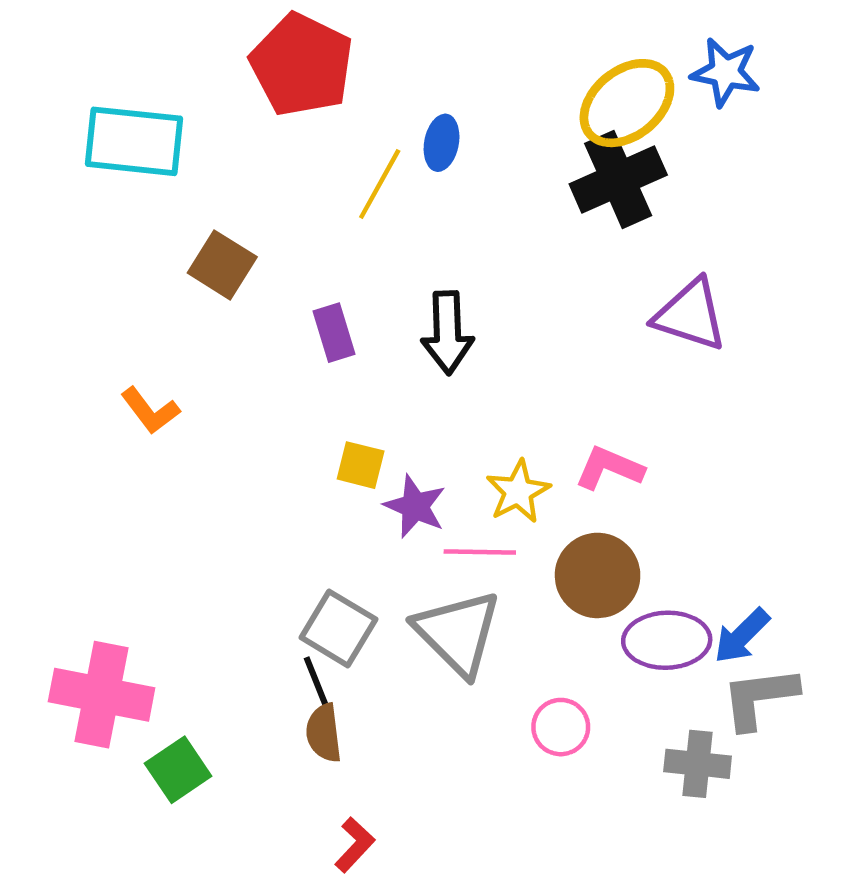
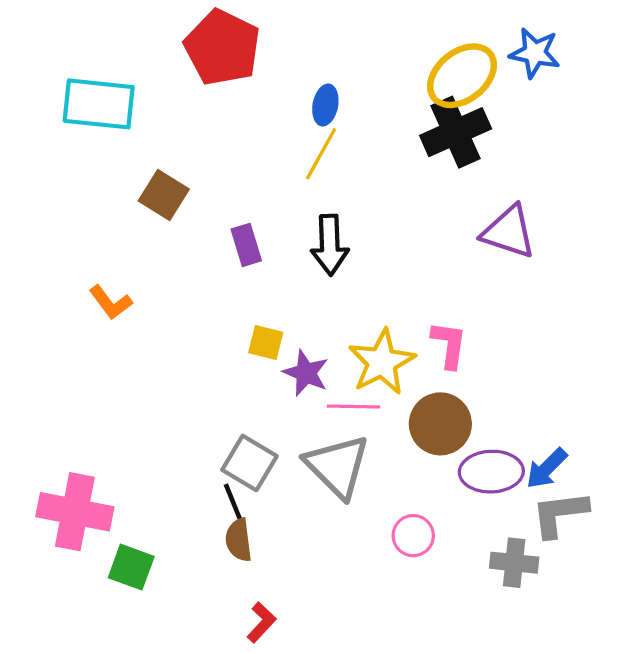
yellow line: (380, 184) -> (321, 154), moved
pink L-shape: (609, 468) -> (449, 345), turned 75
yellow star: (518, 492) -> (382, 362), size x1.4
green square: (178, 770) -> (131, 567), turned -36

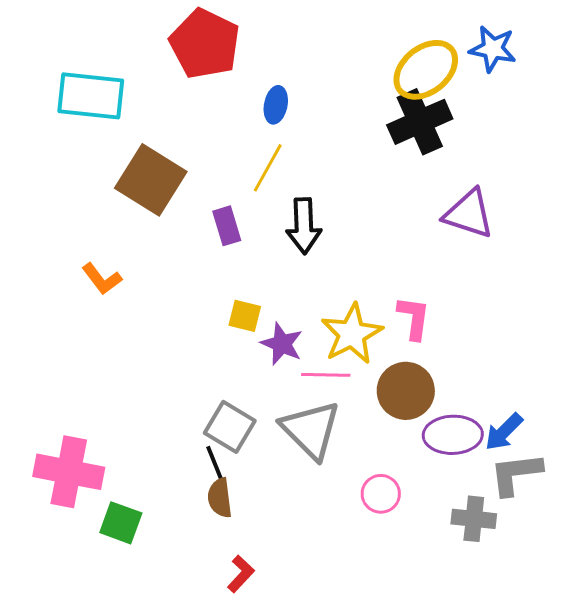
blue ellipse: (325, 105) -> (276, 105), moved
yellow line: (321, 154) -> (268, 168), moved
brown square: (164, 195) -> (151, 180), size x1.5

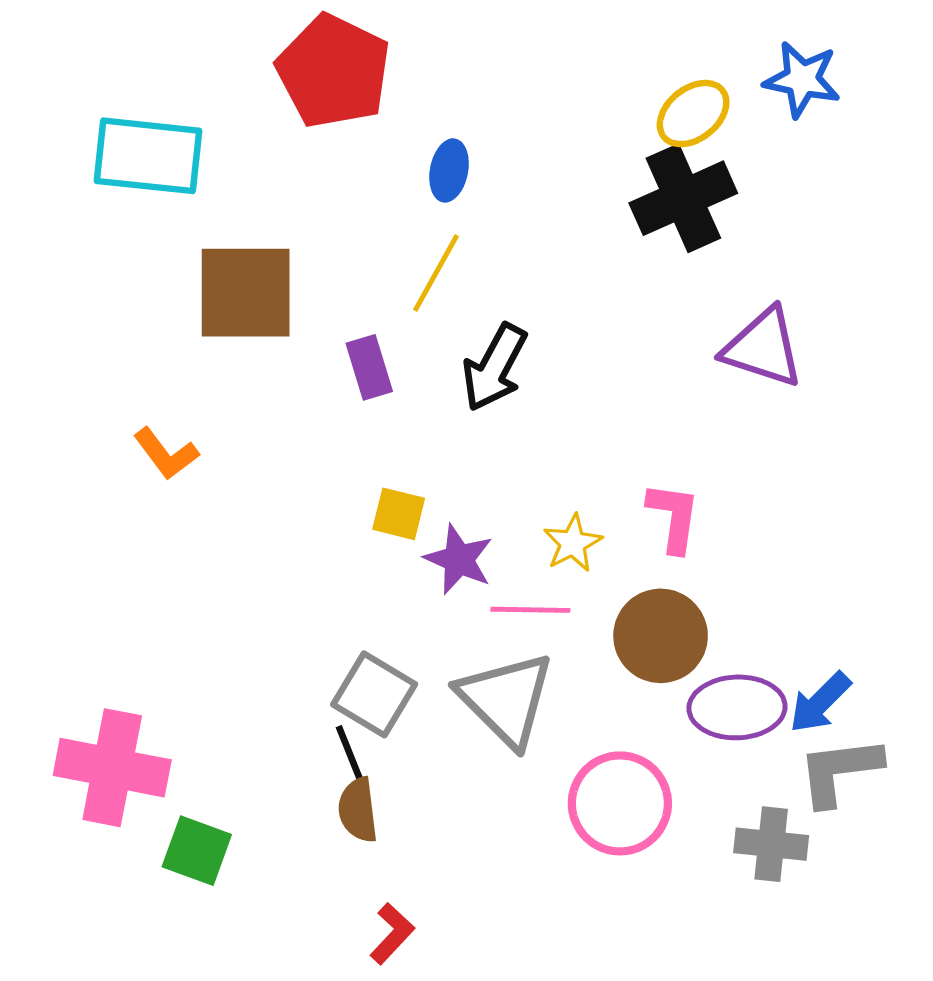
yellow ellipse: (426, 70) -> (693, 114), size x0.7
brown square: (151, 180) -> (246, 293), turned -32
black arrow: (304, 226) -> (495, 367), turned 30
yellow star: (352, 334) -> (573, 543), size x0.6
pink circle: (381, 494) -> (620, 803), size x1.6

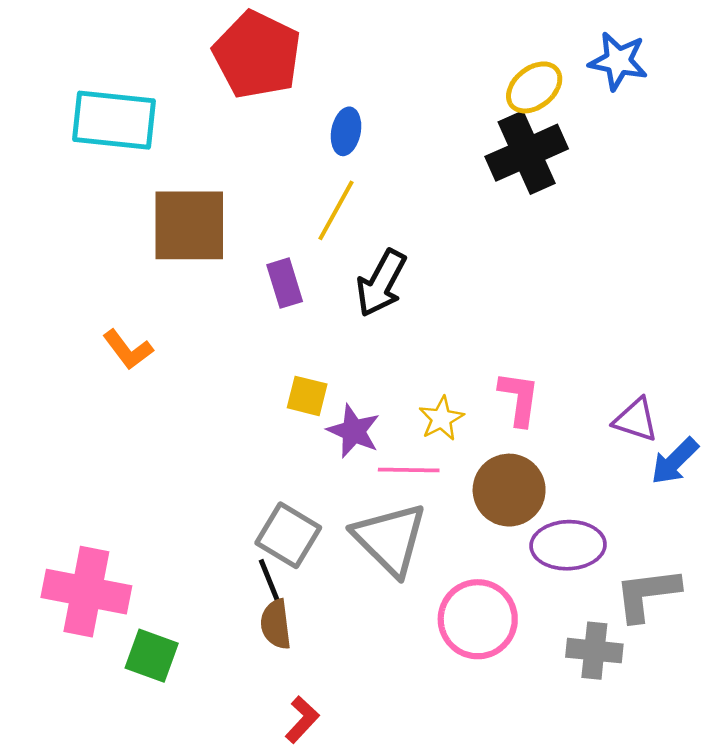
purple triangle: (763, 348) -> (636, 420), moved, size x0.7
blue arrow: (820, 703) -> (675, 461), moved

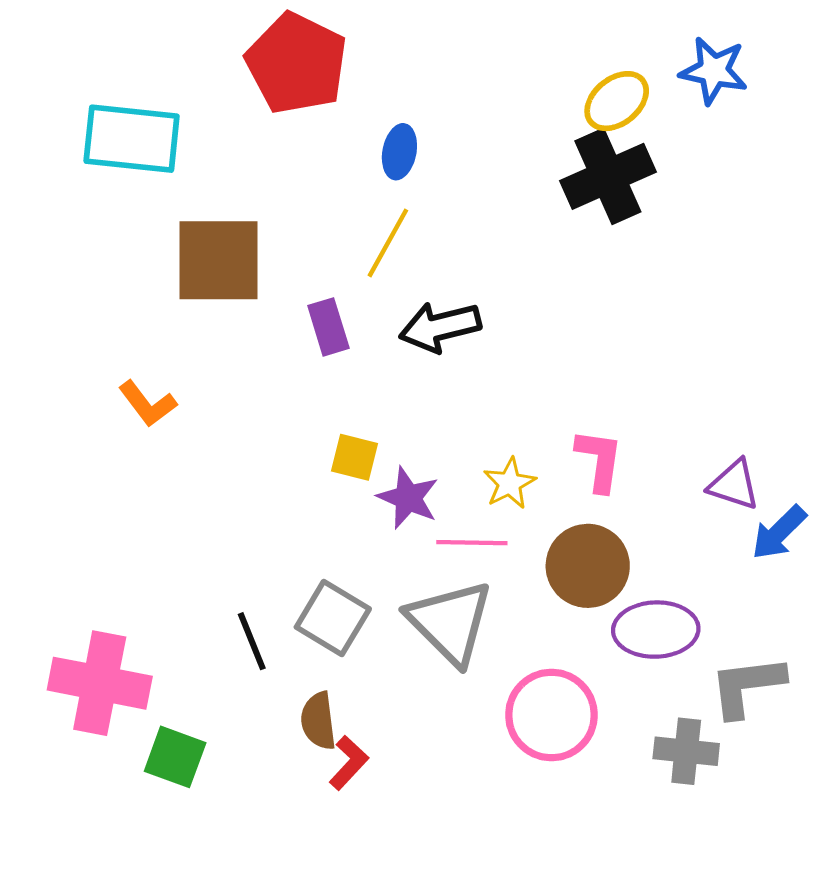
black arrow: (381, 283) -> (440, 327), turned 48
black line: (271, 584) -> (252, 641), moved
red L-shape: (302, 720) -> (349, 763), moved

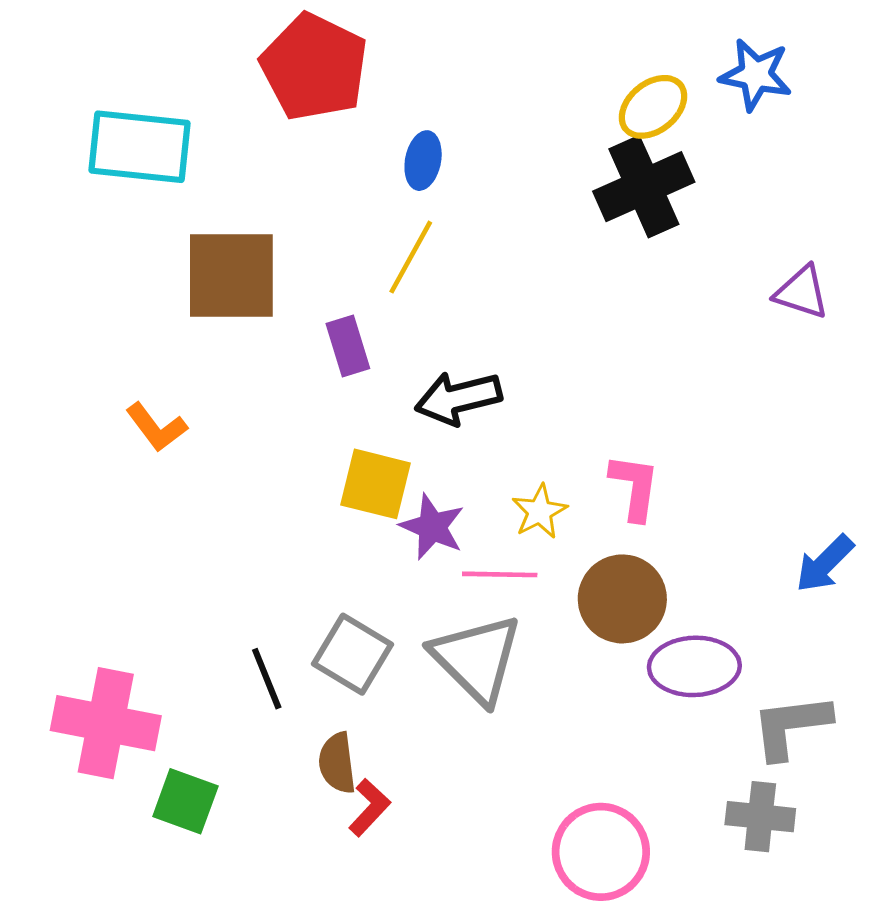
black arrow: (440, 327) -> (458, 398), moved
yellow square: (355, 457) -> (376, 484), size x1.4
purple triangle: (734, 485) -> (802, 292), moved
pink circle: (551, 715) -> (601, 852), moved
gray cross: (686, 751) -> (760, 817), moved

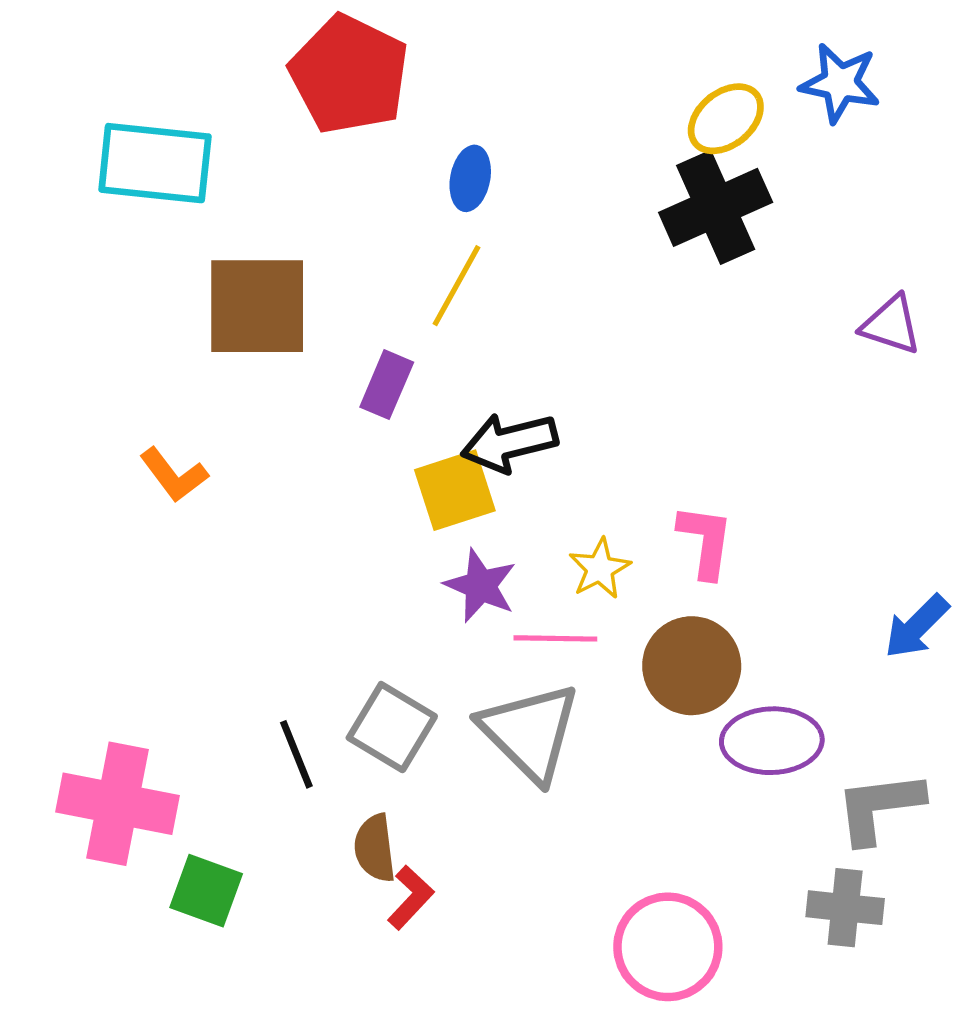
purple rectangle: (348, 346) -> (387, 385), turned 40
yellow square: (376, 484) -> (455, 490), moved, turned -32

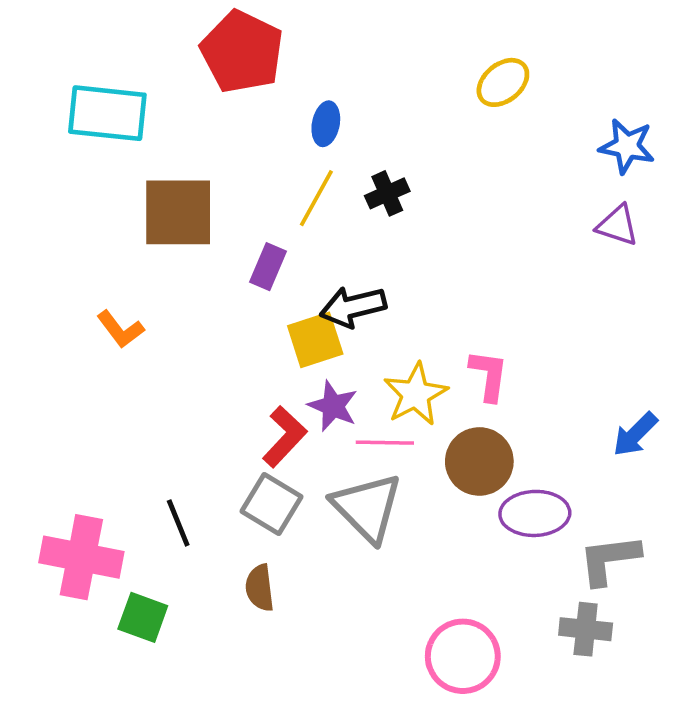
blue star: (840, 83) -> (627, 146), moved
black cross: (716, 207) -> (387, 193), moved, size x0.6
yellow star: (600, 569) -> (416, 394), size x1.5
black line: (296, 754) -> (178, 523), moved
red L-shape: (411, 897) -> (284, 437), moved, size x1.4

